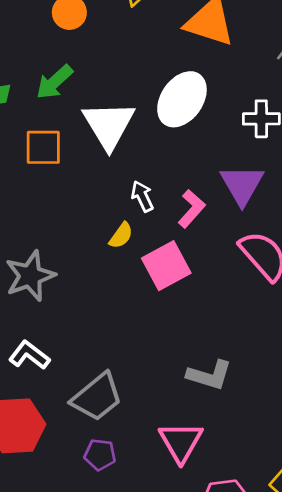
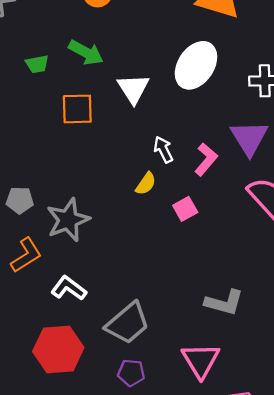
green arrow: (54, 82) -> (86, 53), turned -108
white triangle: (109, 125) -> (133, 89), size x0.7
pink square: (166, 266) -> (185, 209), size x0.6

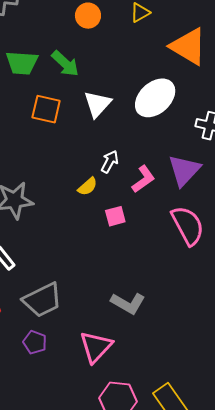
green trapezoid: (37, 64) -> (22, 63), size x1.6
white arrow: (163, 149) -> (110, 162), turned 40

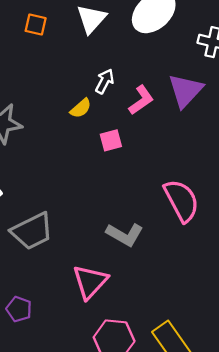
orange square: (46, 109) -> (36, 25), size x0.7
pink semicircle: (188, 225) -> (182, 201), moved
purple pentagon: (35, 342) -> (19, 309), moved

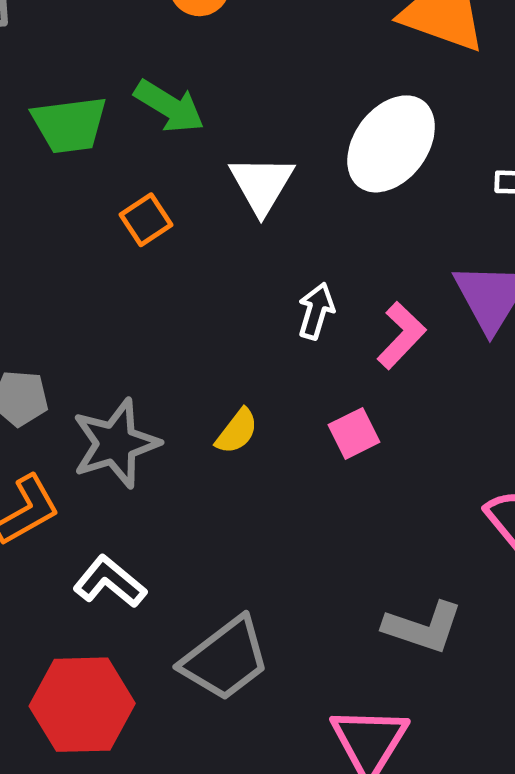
orange square: (36, 25) -> (146, 220), turned -35
yellow semicircle: (81, 108) -> (237, 431), moved

